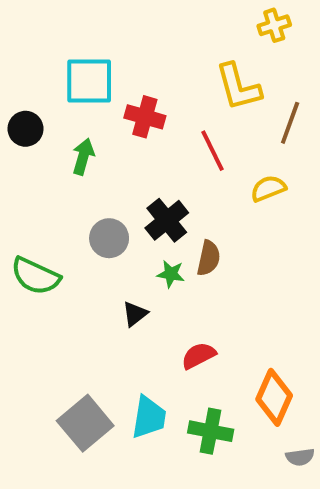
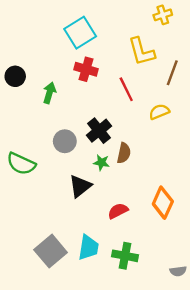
cyan square: (89, 81) -> (80, 33), moved, turned -32
black triangle: (135, 314) -> (80, 186), size x1.5
orange diamond: (274, 397) -> (163, 203), moved

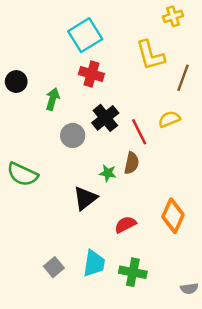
red line: (126, 89) -> (139, 132), moved
black cross: (99, 131) -> (105, 118), moved
gray circle: (65, 141) -> (73, 135), moved
gray square: (51, 251) -> (54, 267), size x0.6

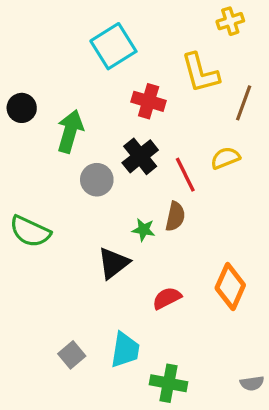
red cross: (91, 74) -> (149, 101), moved
green arrow: (53, 99) -> (70, 131), size x1.4
green cross: (133, 272) -> (169, 383), moved

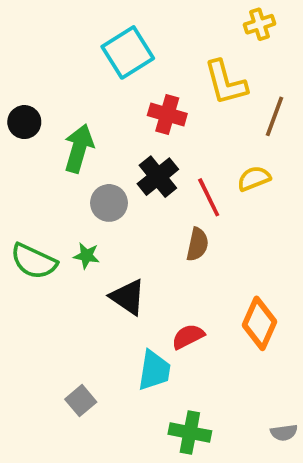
green star: (144, 230) -> (86, 256), moved
black triangle: (113, 263) -> (128, 297), turned -48
cyan trapezoid: (125, 350) -> (154, 370), moved

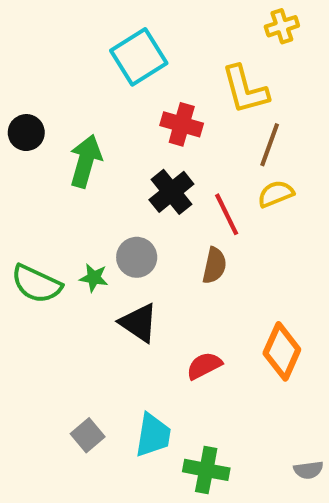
brown line: (275, 116) -> (270, 145), moved
gray circle: (109, 203) -> (137, 257), moved
cyan trapezoid: (154, 370) -> (153, 435), moved

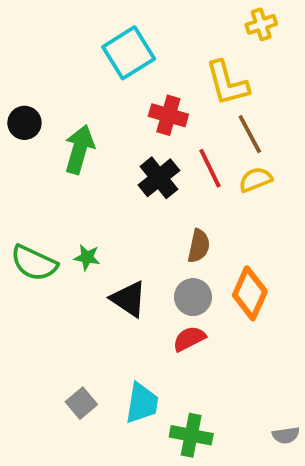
brown line: (270, 145) -> (250, 134), turned -48
red line: (227, 214) -> (210, 168), moved
gray circle: (137, 257) -> (193, 297), moved
orange diamond: (282, 351) -> (250, 293), moved

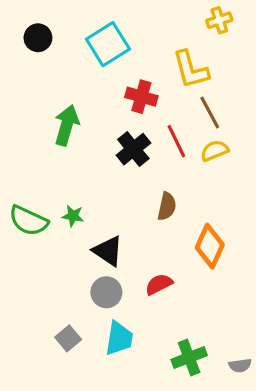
black circle: (24, 123) -> (38, 38), moved
gray circle: (193, 297) -> (106, 292), moved
green cross: (191, 435) -> (189, 357), moved, turned -32

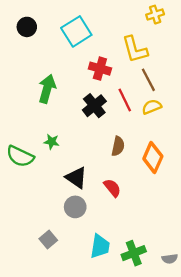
green star: (73, 216) -> (52, 142), moved
orange diamond: (210, 246) -> (153, 157), moved
red semicircle: (159, 284) -> (112, 188), moved, turned 78
cyan trapezoid: (119, 338) -> (100, 246), moved

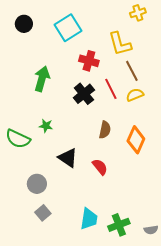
gray circle: (75, 207) -> (37, 184), moved

